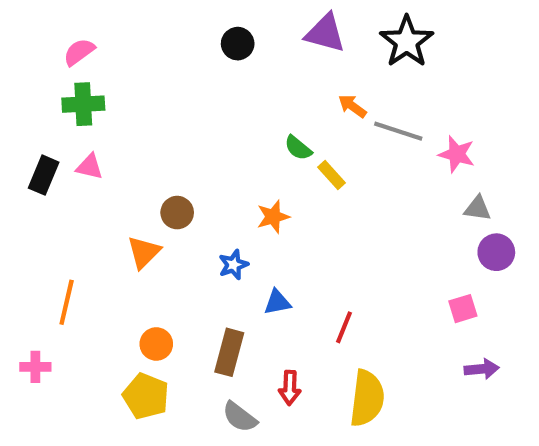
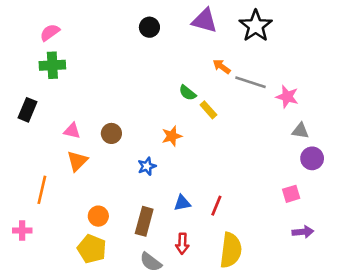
pink triangle: (90, 167) -> (72, 131), moved
orange triangle: (144, 252) -> (77, 161), moved
blue triangle: (277, 302) -> (182, 203), moved

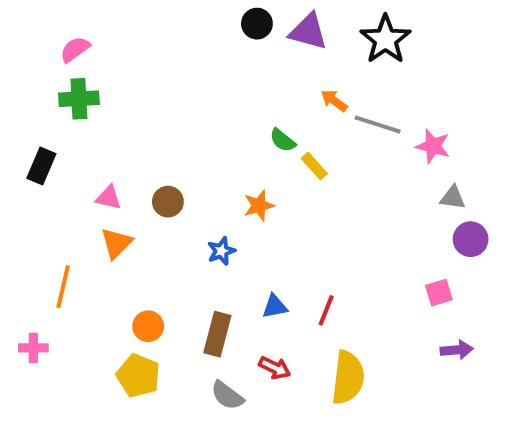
black circle: (149, 27) -> (257, 24), moved
red arrow: (182, 244) -> (275, 368), turned -66

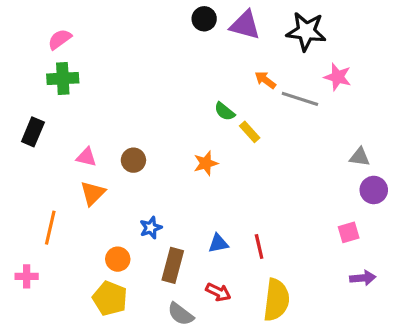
black star: (385, 39) -> (306, 31), turned -30
pink star: (433, 146) -> (338, 77), moved
blue star: (221, 251) -> (151, 228), moved
red line: (326, 310) -> (259, 247), turned -35

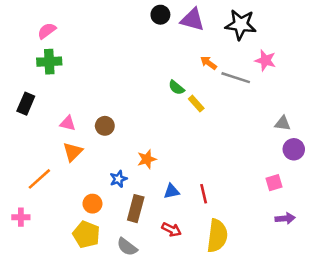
orange star: (206, 163) -> (147, 159), moved
orange line: (50, 228) -> (39, 179), turned 35
gray semicircle: (181, 314) -> (127, 247), moved

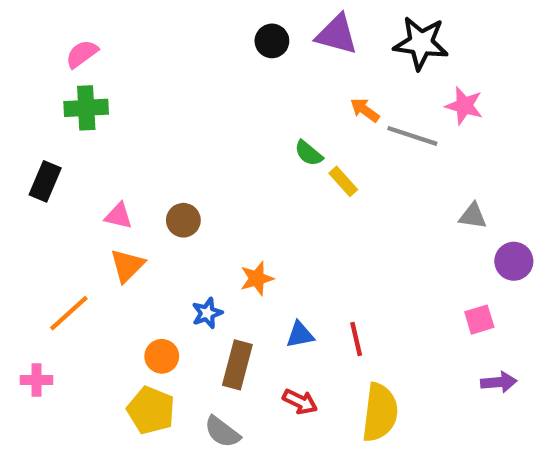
black circle: (160, 15) -> (272, 41), moved
gray triangle: (283, 123) -> (473, 216), moved

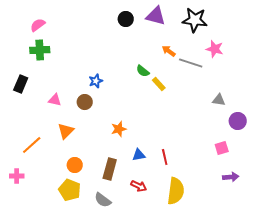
orange triangle: (127, 266) -> (66, 131), moved
blue star: (207, 313) -> (96, 81), moved

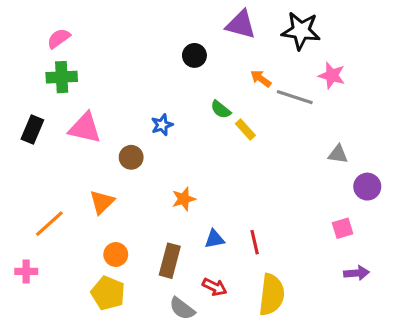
black circle: (126, 19) -> (194, 55), moved
blue star: (96, 81) -> (162, 125), moved
pink triangle: (55, 100) -> (85, 128), moved, size x1.6
gray semicircle: (103, 200) -> (182, 309), moved

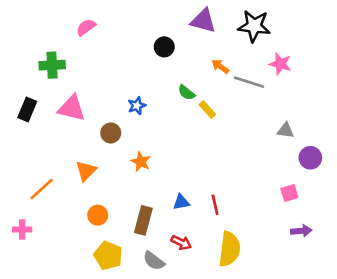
pink semicircle: (59, 38) -> (86, 27), moved
orange star: (184, 199) -> (141, 162), moved, turned -30
yellow pentagon: (108, 293) -> (108, 256), moved

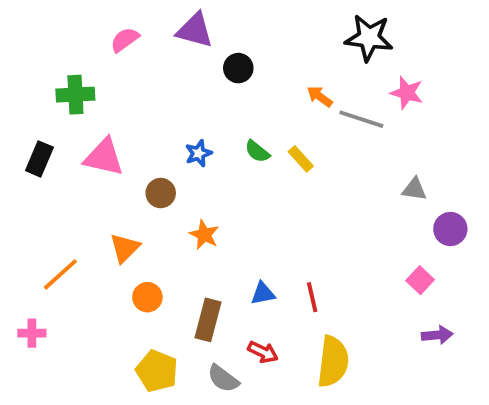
purple triangle: (203, 21) -> (195, 30), moved
green semicircle: (186, 93) -> (257, 151), moved
pink square: (289, 193) -> (420, 280), turned -30
orange circle: (98, 215) -> (147, 297), moved

